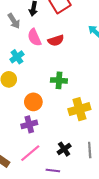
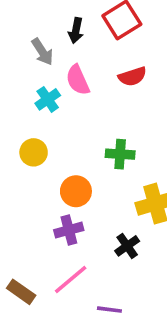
red semicircle: (56, 40) -> (132, 76), moved
cyan cross: (17, 57) -> (48, 99), moved
black cross: (64, 149) -> (127, 246), moved

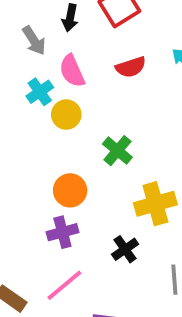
yellow circle: (34, 152) -> (66, 115), moved
green cross: (120, 154) -> (117, 151), turned 36

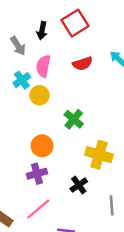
pink semicircle: (72, 71) -> (43, 66), turned 35
yellow cross: (155, 204) -> (99, 155), turned 32

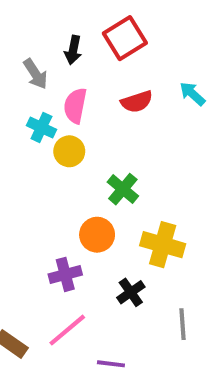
cyan cross: (22, 80) -> (41, 127), turned -30
orange circle: (42, 146) -> (97, 235), moved

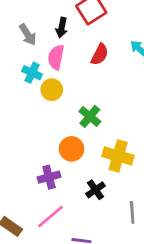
black arrow: (73, 50) -> (62, 28), moved
red semicircle: (137, 102) -> (100, 54), turned -45

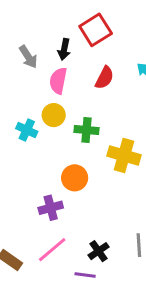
cyan cross: (32, 73) -> (27, 130), moved
green cross: (90, 116) -> (87, 130), moved, turned -35
yellow cross: (118, 156) -> (124, 155), moved
black cross: (95, 190) -> (99, 251), moved

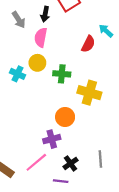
red semicircle: (104, 78) -> (88, 44), moved
orange circle: (75, 178) -> (65, 117), moved
purple cross: (51, 208) -> (52, 139), moved

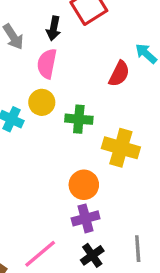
purple cross: (52, 139) -> (86, 218), moved

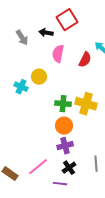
black arrow: (54, 28) -> (46, 33), turned 88
pink semicircle: (47, 64) -> (58, 54), moved
green cross: (79, 119) -> (63, 104), moved

